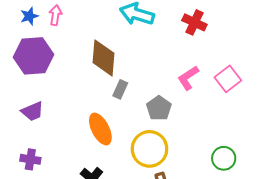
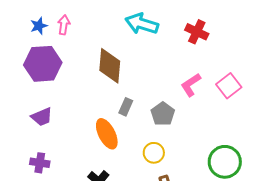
gray rectangle: (120, 89) -> (126, 107), moved
yellow circle: (150, 149) -> (154, 153), size x0.6
green circle: (224, 158) -> (225, 162), size x1.4

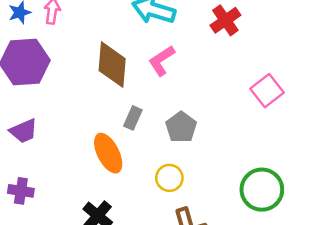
red cross: (197, 32) -> (225, 20), turned 30
pink L-shape: (191, 85) -> (162, 61), moved

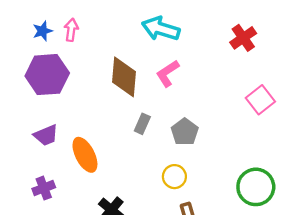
red cross: (225, 20) -> (243, 38), moved
orange ellipse: (108, 153) -> (85, 155), moved
purple cross: (21, 191) -> (44, 188), turned -30

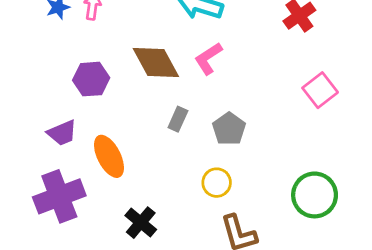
purple hexagon: (47, 75) -> (91, 79), moved, size x0.7
brown diamond: (124, 77) -> (156, 63), turned -33
purple cross: (44, 188) -> (59, 196), size x1.8

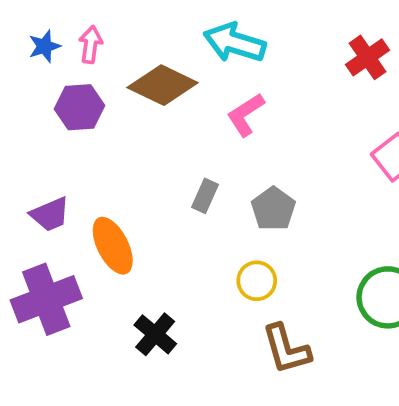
brown diamond: (156, 63) -> (163, 85), moved, turned -36
purple hexagon: (91, 79) -> (79, 107), moved

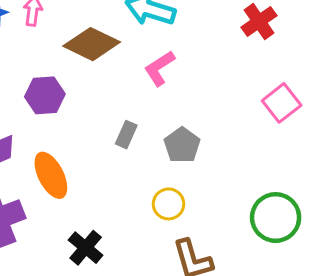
purple hexagon: (79, 107) -> (45, 95), moved

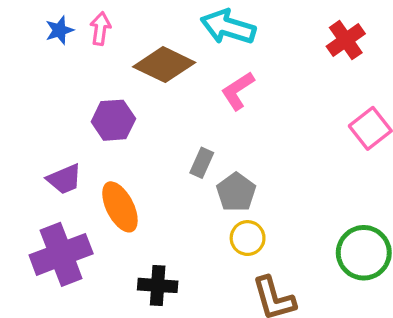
gray pentagon: (182, 145) -> (236, 192), moved
black cross: (86, 248) -> (158, 285), turned -36

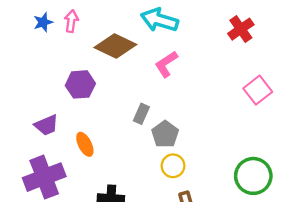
orange ellipse: (120, 207) -> (85, 144), size x0.7

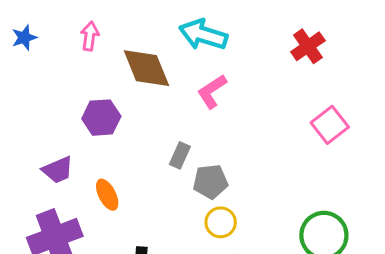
blue star: (43, 22) -> (24, 38), moved
brown diamond: (115, 46) -> (146, 68), turned 42
gray pentagon: (165, 134) -> (210, 182), turned 30

